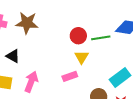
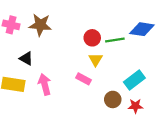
pink rectangle: (70, 76) -> (84, 79), turned 48
pink arrow: (31, 82) -> (45, 84), turned -36

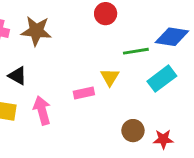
red circle: (92, 38) -> (106, 14), moved
pink rectangle: (84, 79) -> (84, 93), moved, turned -40
cyan rectangle: (134, 80) -> (162, 79), moved

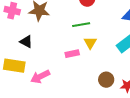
green line: (136, 51) -> (81, 25), moved
pink arrow: (42, 110) -> (40, 77), moved, turned -102

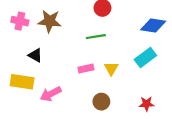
yellow triangle: (90, 43) -> (111, 69), moved
brown circle: (106, 80) -> (101, 102), moved

